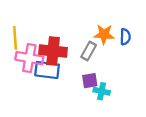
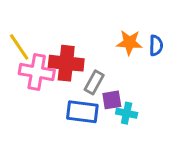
yellow line: (15, 38) -> (19, 47), turned -30
gray rectangle: (89, 51) -> (94, 82), moved
blue rectangle: (47, 70) -> (82, 112), moved

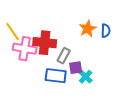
orange star: (129, 43) -> (88, 29), turned -30
cyan cross: (127, 113) -> (86, 77), turned 32

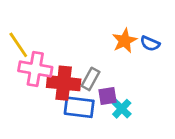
blue semicircle: (106, 31) -> (150, 44), turned 112
red cross: (45, 43) -> (64, 83), moved

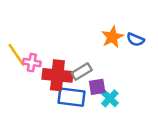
yellow line: (18, 45) -> (16, 55), moved
pink cross: (35, 69) -> (32, 63), size x0.6
gray rectangle: (91, 79) -> (82, 72), turned 30

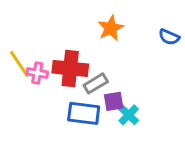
orange star: (112, 37) -> (111, 28), moved
blue semicircle: (135, 40) -> (169, 37), moved
red cross: (57, 75) -> (70, 68), moved

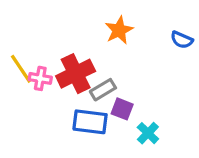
red cross: (70, 68) -> (76, 74), turned -32
purple square: (114, 101) -> (122, 109), turned 30
cyan cross: (129, 115) -> (148, 133), moved

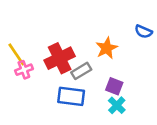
orange star: (119, 30) -> (107, 48), moved
pink cross: (40, 78) -> (24, 70), moved, turned -30
purple square: (122, 109) -> (114, 86), moved

